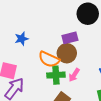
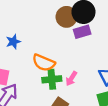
purple rectangle: (70, 38) -> (82, 32), moved
brown circle: (67, 53) -> (66, 17), moved

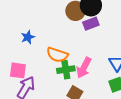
pink arrow: (71, 79) -> (84, 68), size x1.5

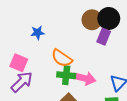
purple rectangle: (91, 24) -> (104, 37), turned -63
pink arrow: (84, 68) -> (85, 78), turned -120

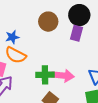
brown circle: (92, 20) -> (48, 22), moved
orange semicircle: (62, 58) -> (16, 55), moved

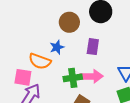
purple rectangle: (77, 33) -> (93, 47), moved
blue star: (12, 37) -> (57, 47), moved

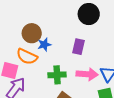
brown circle: (69, 22) -> (32, 33), moved
pink arrow: (92, 76) -> (87, 74), moved

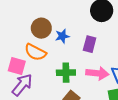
blue star: (44, 45) -> (62, 36), moved

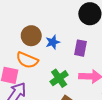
green cross: (66, 73) -> (59, 78), turned -30

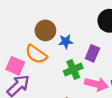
green cross: (59, 78) -> (73, 69), moved

